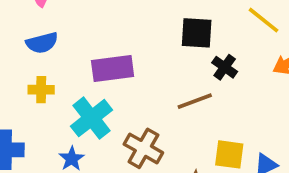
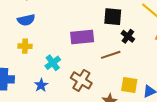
purple rectangle: (113, 69) -> (82, 37), moved
cyan cross: (92, 118) -> (53, 63), size x0.7

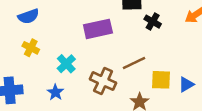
yellow cross: (25, 46) -> (31, 48), turned 32
brown line: (111, 55) -> (134, 63), moved

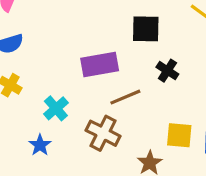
black cross: (153, 22) -> (167, 71), moved
brown line: (134, 63) -> (125, 97), moved

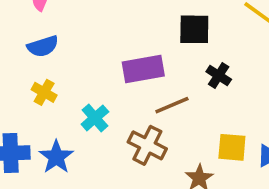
blue star: (40, 145) -> (56, 157), moved, size x1.4

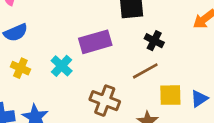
brown line: (172, 105) -> (145, 71), moved
cyan cross: (95, 118) -> (62, 66), moved

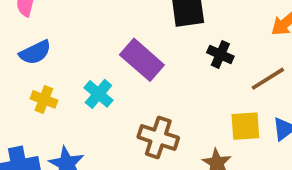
purple rectangle: (95, 42) -> (142, 60), turned 60
brown line: (145, 71) -> (268, 79), moved

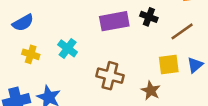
purple rectangle: (142, 60) -> (114, 21), moved, turned -48

